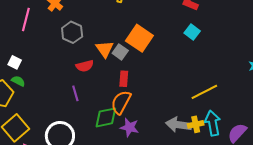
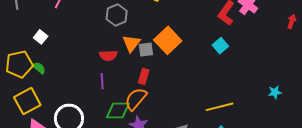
gray hexagon: (72, 32) -> (117, 15), moved
gray square: (120, 52) -> (146, 50), turned 35
green semicircle: (18, 81) -> (39, 68), moved
purple line: (75, 93) -> (102, 81), moved

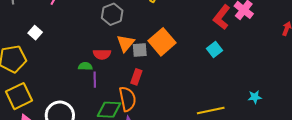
green semicircle: (39, 68) -> (85, 66), moved, turned -40
cyan star: (275, 92) -> (255, 97), moved
orange semicircle: (136, 99) -> (127, 99), turned 125

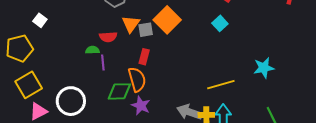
cyan star: (255, 97) -> (264, 68), size x1.5

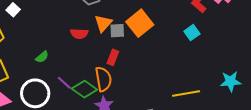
green semicircle: (92, 50) -> (42, 57), moved, turned 136
purple line: (103, 63) -> (64, 83), moved, turned -49
green diamond: (119, 91) -> (84, 89), turned 30

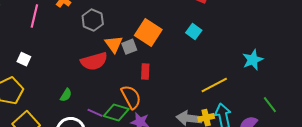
cyan square: (192, 33) -> (194, 32), moved
red semicircle: (79, 34) -> (94, 61), size x1.5
red rectangle: (113, 57) -> (145, 72), moved

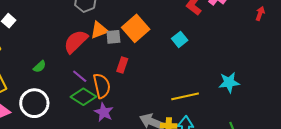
orange triangle: (114, 44) -> (99, 30), turned 30
red semicircle: (94, 61) -> (76, 42), turned 136
purple line: (95, 113) -> (80, 76), moved

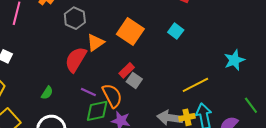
gray square: (113, 37) -> (134, 80), moved, turned -35
red rectangle: (122, 65) -> (127, 70), turned 42
green diamond: (83, 97) -> (97, 111), turned -30

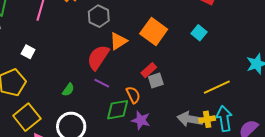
gray square: (134, 80) -> (156, 80), turned 35
purple line: (88, 92) -> (102, 83), moved
orange semicircle: (112, 96) -> (133, 95), size x0.7

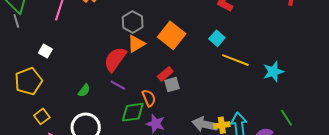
gray hexagon: (99, 16) -> (133, 22), moved
yellow line: (217, 87) -> (235, 60), moved, turned 44
yellow square: (27, 117) -> (42, 116), size x0.6

